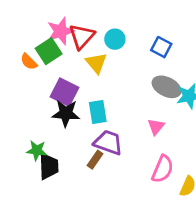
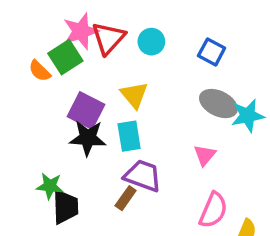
yellow triangle: (96, 63) -> (134, 95), moved

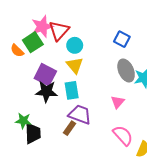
cyan circle: (151, 42) -> (75, 45), moved
gray ellipse: (218, 104) -> (126, 70), turned 40
pink semicircle: (213, 210) -> (123, 135), turned -65

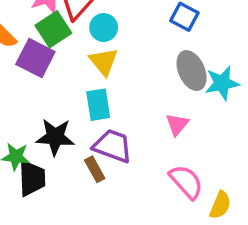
green square: (33, 42) -> (53, 29), moved
purple square: (45, 75) -> (35, 58), moved
black star: (46, 91) -> (55, 137), moved
brown rectangle: (69, 128) -> (95, 169), turned -64

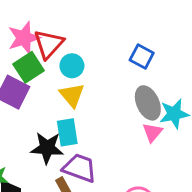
pink triangle: (177, 124) -> (152, 132), moved
black star: (55, 137) -> (47, 148), moved

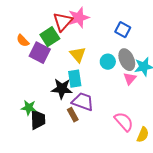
pink star: (24, 38) -> (79, 18), moved
cyan circle: (72, 66) -> (108, 62), moved

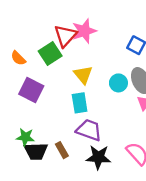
purple square: (40, 53) -> (31, 90), moved
black star: (62, 89) -> (98, 157), moved
brown rectangle: (73, 115) -> (62, 150), moved
black trapezoid: (38, 120) -> (36, 151), turned 90

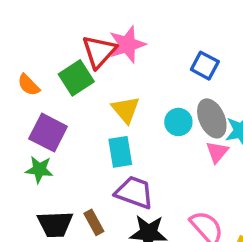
green star: (25, 137) -> (39, 170), moved

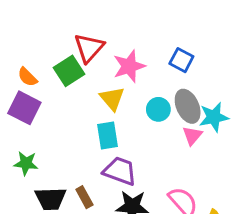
pink star: (127, 44) -> (129, 66), moved
purple square: (48, 133) -> (24, 108), moved
green star: (39, 170) -> (26, 163), moved

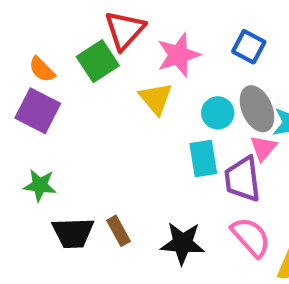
cyan rectangle: (108, 136) -> (203, 158), moved
purple trapezoid: (120, 171) -> (243, 179), moved, turned -117

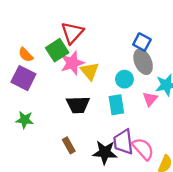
pink star: (178, 55) -> (72, 63), moved
gray ellipse: (257, 109) -> (143, 62), moved
purple trapezoid: (243, 179) -> (123, 142), moved
black trapezoid: (73, 233) -> (78, 105), moved

